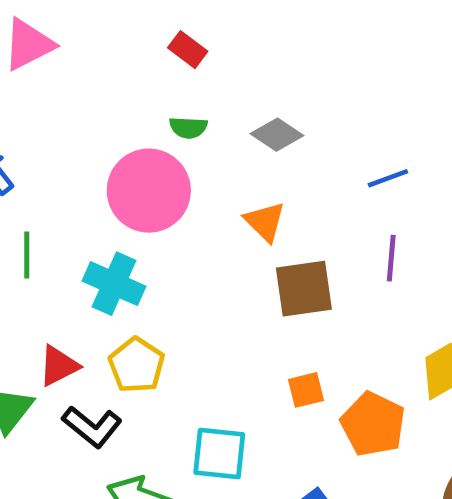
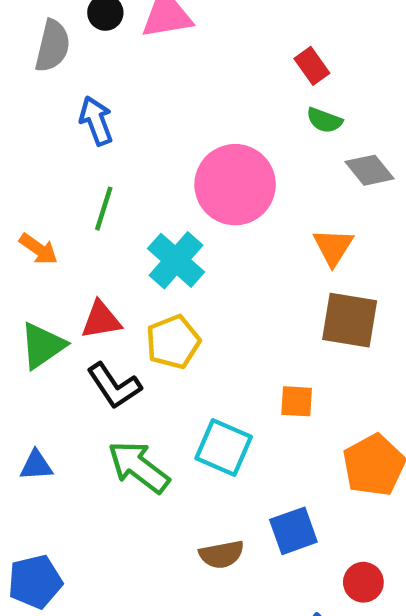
green semicircle: (188, 128) -> (324, 120), moved
orange square: (306, 390) -> (297, 401), moved

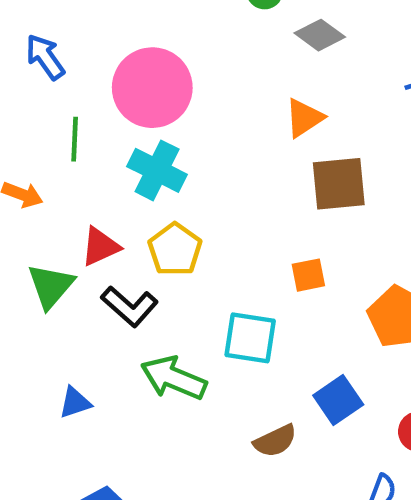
pink circle: (235, 185) -> (152, 88), moved
orange triangle: (333, 247) -> (304, 118), turned 39

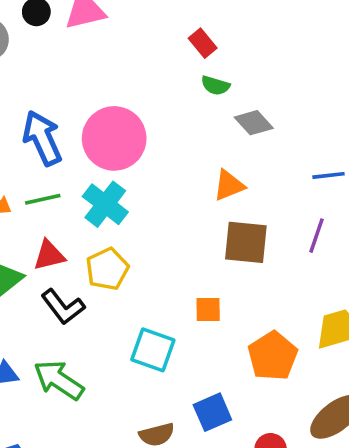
blue arrow: (45, 57) -> (42, 138), moved, size x1.4
green line: (75, 139) -> (43, 199), moved, turned 64
green arrow: (174, 378) -> (59, 380), moved

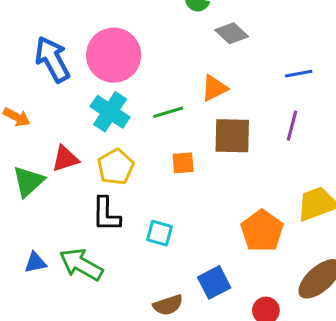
green line: (43, 199) -> (168, 112), moved
black L-shape: (63, 307) -> (106, 214), moved, turned 42
orange square: (208, 309) -> (183, 163), moved
cyan square: (153, 350) -> (159, 233), size x0.7

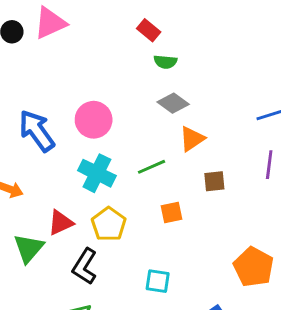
gray diamond: (232, 33) -> (173, 103), moved
pink circle: (114, 55) -> (94, 120), size x0.7
brown square: (232, 136) -> (214, 181), size x0.6
black L-shape: (106, 214) -> (85, 266), moved, turned 39

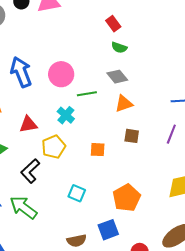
green line: (152, 167) -> (87, 94), moved
cyan cross: (97, 173) -> (66, 115), moved, size x0.7
red triangle: (61, 223) -> (28, 124), moved
orange pentagon: (254, 267) -> (127, 198), moved

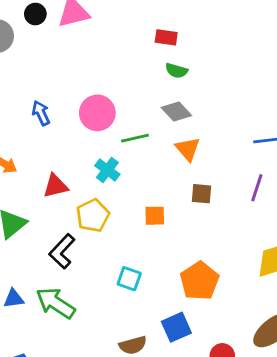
red rectangle: (113, 24) -> (166, 37), turned -42
blue arrow: (21, 72) -> (41, 113), size x0.6
orange triangle: (124, 104) -> (188, 149), turned -48

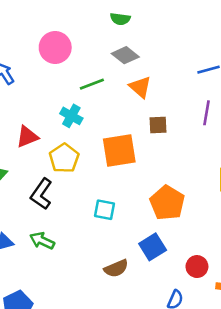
pink circle: (97, 113) -> (55, 47), moved
orange square: (155, 216) -> (119, 151), size x1.8
green arrow: (56, 303) -> (42, 241), size x0.7

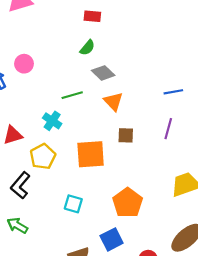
green semicircle: (120, 19) -> (87, 48), moved, turned -63
pink circle: (55, 47) -> (24, 64), moved, size x0.7

